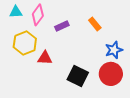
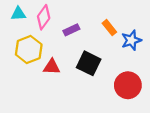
blue star: (114, 50) -> (131, 40), moved
black square: (78, 76) -> (89, 63), moved

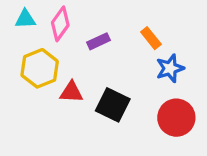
blue star: (131, 40) -> (170, 68), moved
black square: (89, 63) -> (113, 105), moved

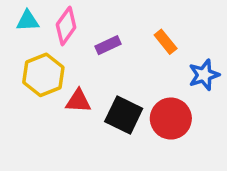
blue star: (170, 68) -> (204, 75), moved
red circle: (176, 118) -> (171, 119), moved

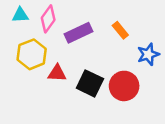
purple rectangle: (108, 45) -> (78, 33), size x1.5

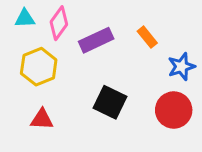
red triangle: (57, 73) -> (42, 119), moved
red circle: (124, 86) -> (174, 110), moved

